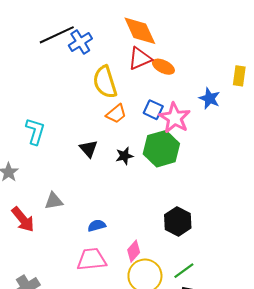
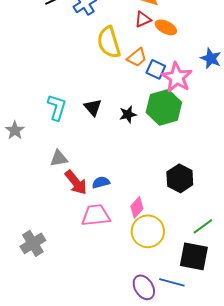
red triangle: (140, 58) -> (143, 19), size x0.7
orange trapezoid: (116, 114) -> (137, 57), moved
cyan L-shape: (35, 131) -> (57, 107), moved
red arrow: (23, 219) -> (76, 182), moved
green line: (184, 271) -> (203, 226), moved

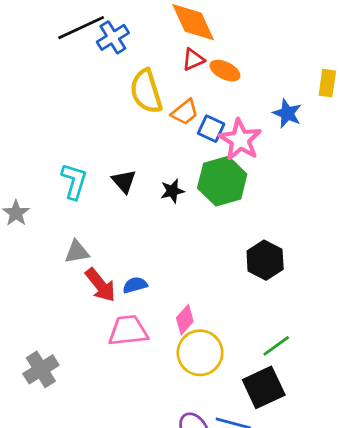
black hexagon: (180, 178) -> (265, 260), moved
black square: (194, 256) -> (264, 387), turned -36

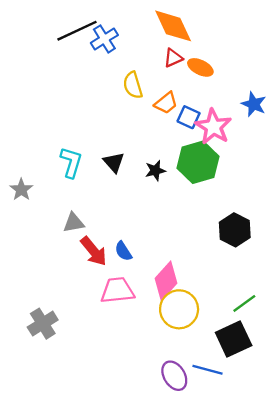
yellow semicircle: (146, 91) -> (133, 85), size x0.7
blue semicircle: (135, 285) -> (123, 251), turned -108
pink diamond: (185, 320) -> (166, 281), size x1.5

